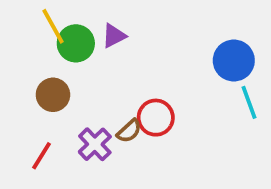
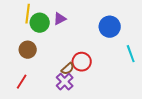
yellow line: (53, 26) -> (28, 14), turned 36
blue circle: (234, 61) -> (110, 27), moved
purple cross: (95, 144) -> (65, 82), moved

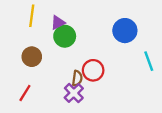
purple triangle: (60, 19) -> (58, 23), moved
green circle: (40, 23) -> (65, 36), moved
brown semicircle: (68, 69) -> (77, 78), turned -40

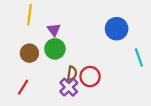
purple triangle: (58, 23) -> (54, 30), moved, turned -40
green circle: (65, 36) -> (55, 49), moved
red circle: (93, 70) -> (90, 77), moved

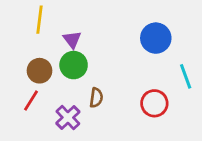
red circle: (90, 77) -> (154, 103), moved
red line: (23, 87) -> (31, 100), moved
purple cross: (69, 87) -> (68, 118), moved

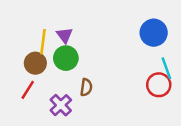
yellow line: (40, 20) -> (43, 42), moved
blue circle: (156, 38) -> (154, 33), moved
red circle: (154, 103) -> (159, 85), moved

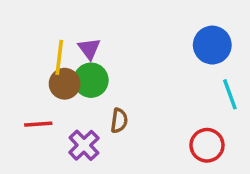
brown circle: (35, 63) -> (65, 84), moved
red circle: (159, 85) -> (207, 145), moved
red line: (28, 90) -> (38, 124), turned 54

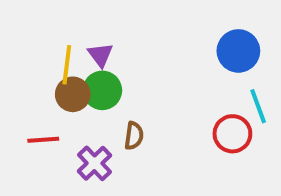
red circle: (207, 145) -> (232, 134), moved

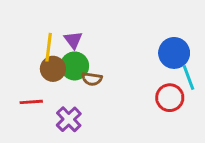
blue circle: (238, 51) -> (174, 53), moved
brown semicircle: (134, 136) -> (92, 79), moved, turned 90

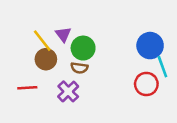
yellow line: (49, 47) -> (42, 41), turned -45
green circle: (75, 66) -> (83, 48), moved
purple cross: (69, 119) -> (68, 91), moved

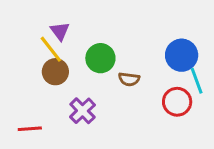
purple triangle: (63, 34) -> (60, 31), moved
brown semicircle: (79, 68) -> (129, 79), moved
red line: (27, 88) -> (30, 129), moved

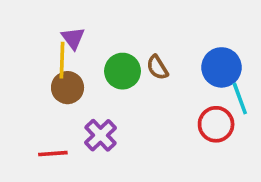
yellow line: (51, 49) -> (62, 60), turned 40
brown semicircle: (129, 79) -> (157, 67), moved, turned 50
red line: (30, 129) -> (53, 154), moved

